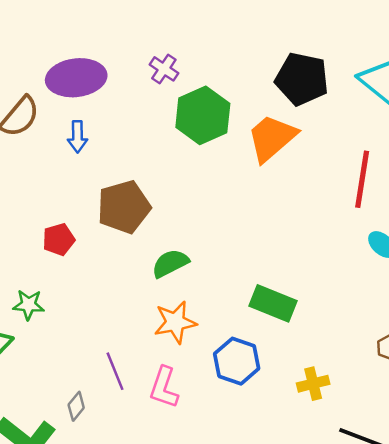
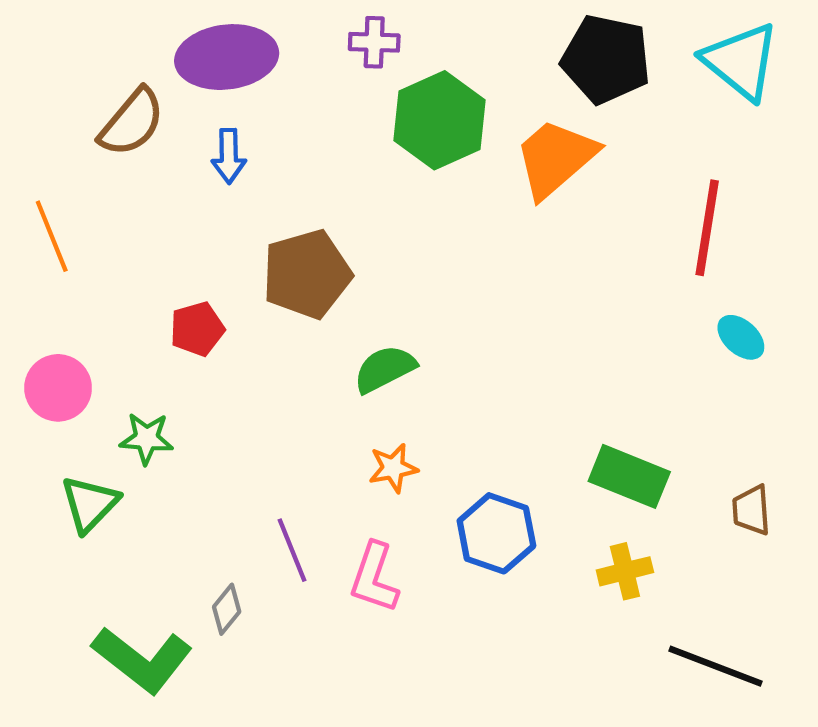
purple cross: (164, 69) -> (374, 42), turned -32
green rectangle: (273, 303) -> (629, 476), moved
orange star: (175, 322) -> (393, 468), size x0.7

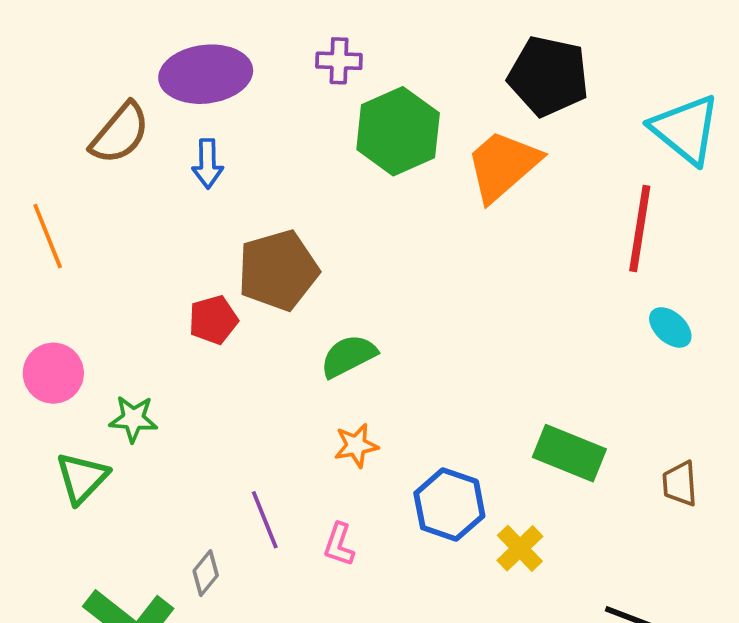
cyan triangle: (741, 61) -> (686, 129), moved
red pentagon: (197, 329) -> (213, 320), moved
yellow cross: (625, 571) -> (520, 548), moved, turned -30
pink L-shape: (374, 578) -> (339, 545), size x0.7

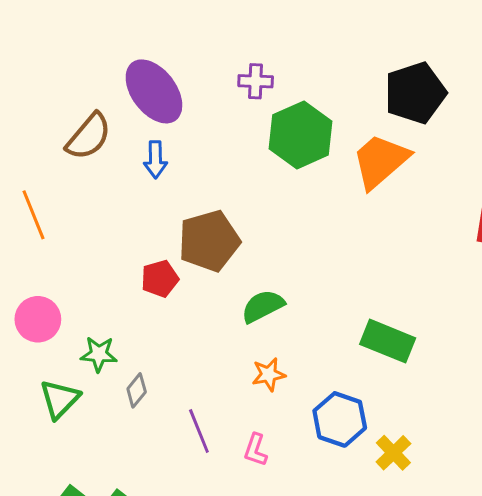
purple ellipse: (206, 74) -> (154, 91), turned 60
black pentagon: (548, 76) -> (415, 93), turned -30
green rectangle: (569, 453) -> (388, 341), moved
gray diamond: (206, 573) -> (137, 390), moved

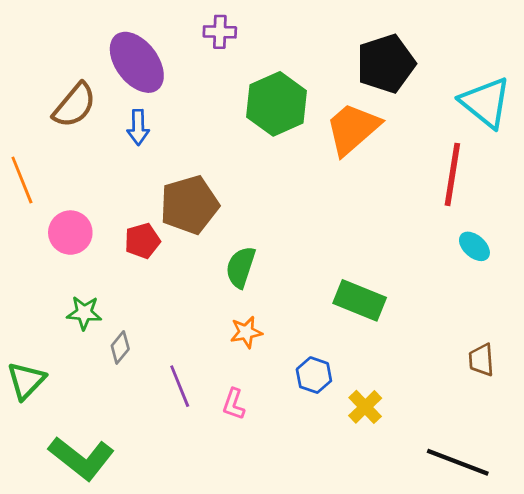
purple cross: (256, 81) -> (220, 32), moved
green semicircle: (263, 306) -> (241, 267), turned -45
pink circle: (38, 319) -> (70, 233), moved
green triangle: (60, 399) -> (26, 381), moved
blue hexagon: (340, 419) -> (314, 375), size x0.7

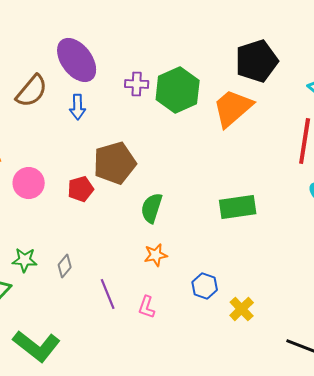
purple cross: (220, 32) -> (137, 84), moved
green rectangle: (360, 300) -> (238, 207), moved, turned -30
green star: (84, 313) -> (25, 260), moved

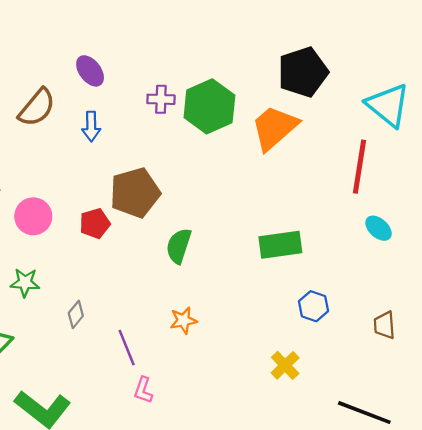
purple ellipse: (77, 60) -> (90, 71), size x0.6
orange star: (156, 255) -> (183, 320), moved
green star: (25, 260) -> (25, 283), moved
blue hexagon: (205, 286) -> (313, 306), moved
pink L-shape: (147, 307) -> (143, 390), moved

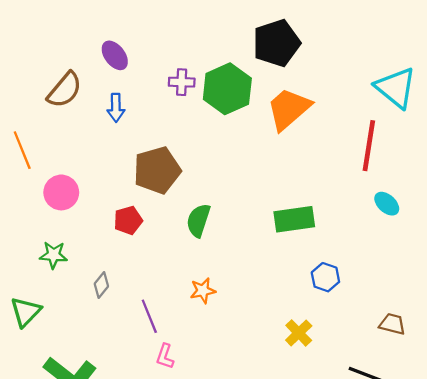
black pentagon: (303, 72) -> (276, 43), moved
red pentagon: (95, 223) -> (128, 220), moved
brown trapezoid: (384, 325) -> (392, 324), moved, turned 108

